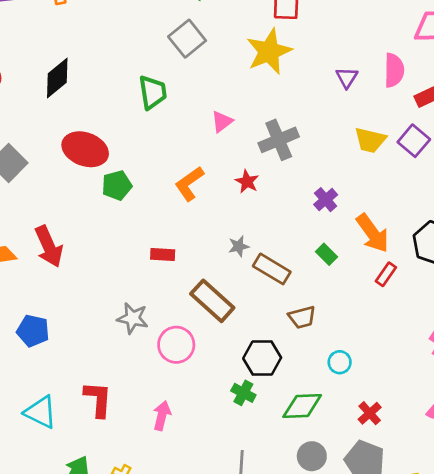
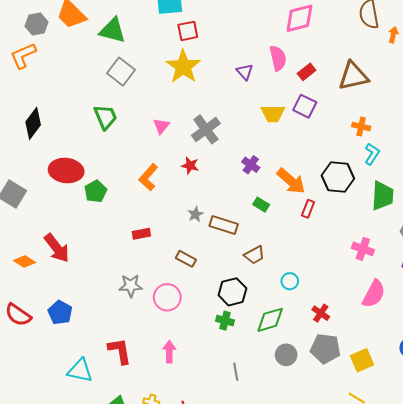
brown rectangle: (212, 301) -> (186, 259), size x0.6
blue pentagon: (33, 331) -> (60, 312), turned 30

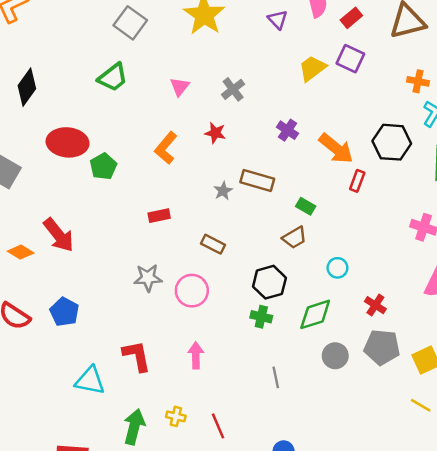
yellow trapezoid: (273, 113) -> (312, 68), turned 145
green trapezoid: (105, 117) -> (113, 77), turned 76
gray cross: (206, 129) -> (233, 89), size x0.7
green rectangle: (261, 205) -> (306, 206), moved
brown rectangle: (224, 225) -> (257, 181), moved

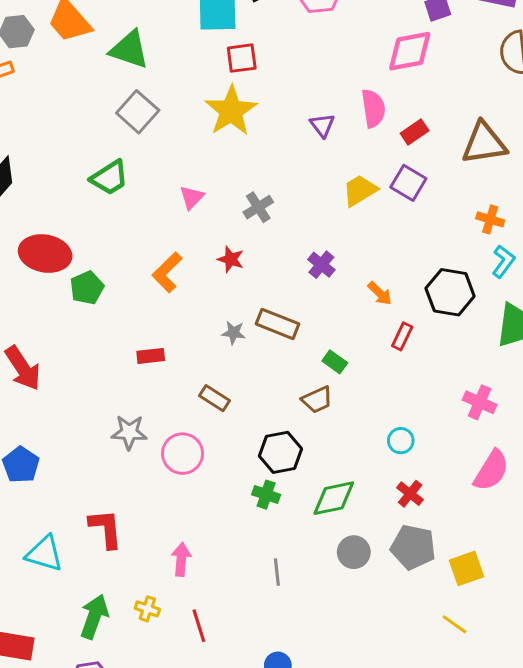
orange arrow: (336, 148) -> (380, 293), size x0.6
gray star: (223, 191) -> (234, 333), turned 30
cyan circle: (337, 268) -> (401, 441), moved
pink arrow: (196, 355) -> (181, 559), moved

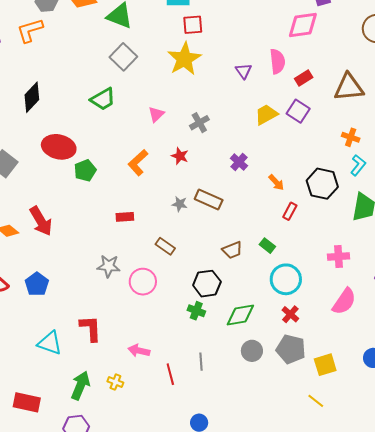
green rectangle: (335, 362) -> (267, 246), moved
pink cross: (480, 402) -> (338, 256), turned -30
cyan circle: (401, 441) -> (286, 279), size x1.8
pink arrow: (181, 559) -> (139, 351), turned -85
red line: (199, 626) -> (170, 374), moved

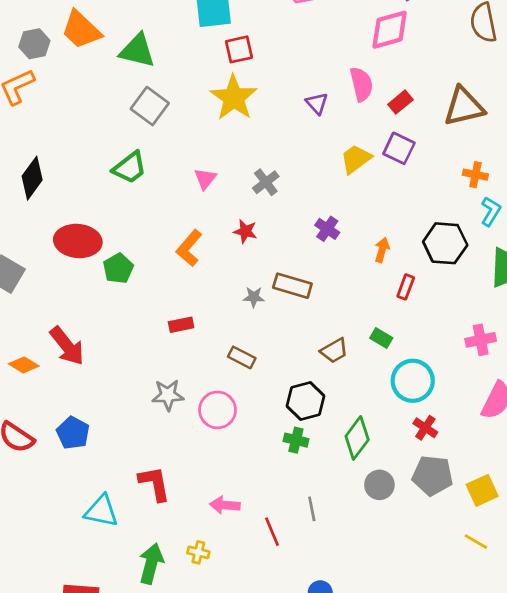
orange arrow: (276, 182) -> (382, 250), turned -114
green diamond: (240, 315) -> (357, 438), turned -36

